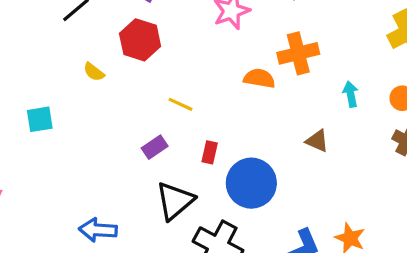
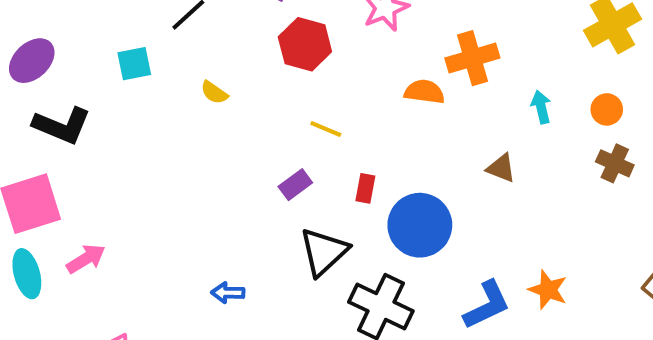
red hexagon: (140, 40) -> (305, 44), moved
cyan square: (40, 119) -> (134, 64), moved
blue arrow: (98, 230) -> (228, 293), size x0.7

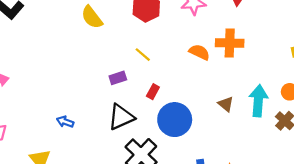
yellow semicircle: (214, 93) -> (92, 17), size x1.6
cyan arrow: (541, 107) -> (258, 101), moved, size x1.8

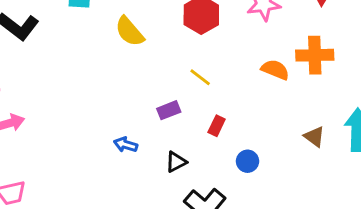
black triangle: (121, 117) -> (176, 162), size x0.6
blue circle: (175, 120) -> (247, 161), size x0.5
blue arrow: (65, 122) -> (126, 145), moved

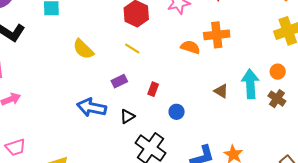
yellow semicircle: (130, 31) -> (83, 49), moved
yellow line: (200, 77) -> (132, 49), moved
blue arrow: (126, 145) -> (92, 107), size x1.8

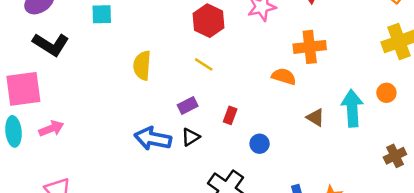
orange semicircle: (190, 47) -> (284, 76), moved
yellow semicircle: (83, 49) -> (142, 65), turned 50
brown cross: (277, 99) -> (395, 156), moved, turned 30
black triangle: (127, 116) -> (191, 137), moved

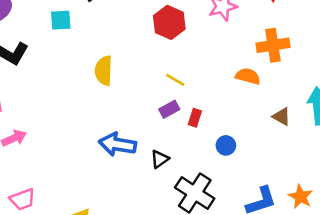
yellow line: (204, 64) -> (175, 80), moved
purple rectangle: (188, 106) -> (169, 109), moved
black triangle: (191, 137) -> (160, 159), moved

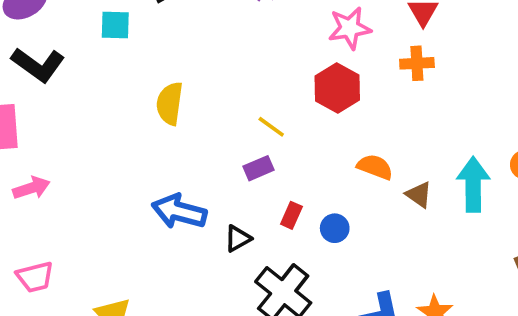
red hexagon: (169, 22) -> (337, 88), moved
orange cross: (273, 45) -> (417, 63), moved, size x0.7
orange semicircle: (248, 76) -> (375, 167), moved
red rectangle: (195, 118) -> (291, 215), moved

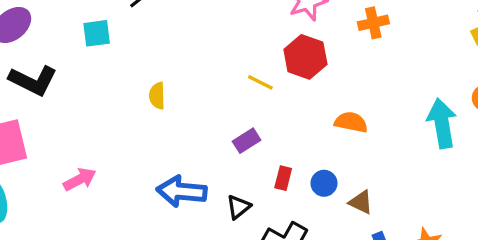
yellow semicircle: (170, 104) -> (157, 96), size x0.7
yellow line: (271, 127) -> (260, 82), moved
pink arrow: (31, 188) -> (80, 179), moved
brown triangle: (419, 195) -> (361, 202), moved

